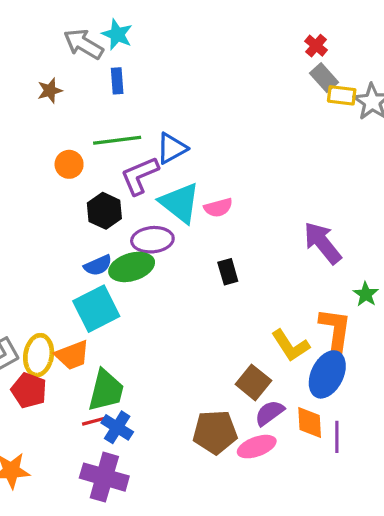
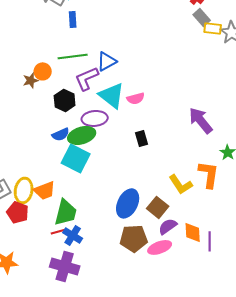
brown star: (50, 91) -> (31, 80), moved
cyan square: (96, 309) -> (76, 158), moved, turned -36
blue ellipse: (327, 374) -> (128, 203), moved

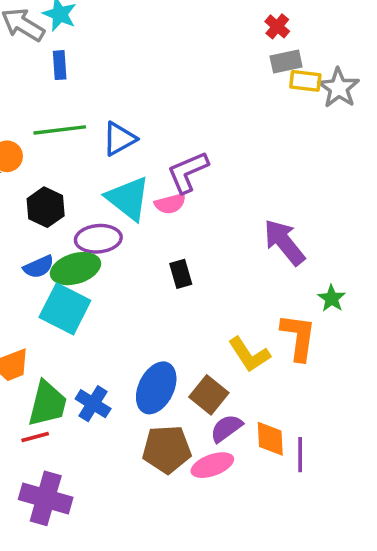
gray rectangle: (202, 17) -> (286, 62), turned -60
purple L-shape: (87, 78) -> (188, 172), moved
blue cross: (73, 235) -> (93, 404), moved

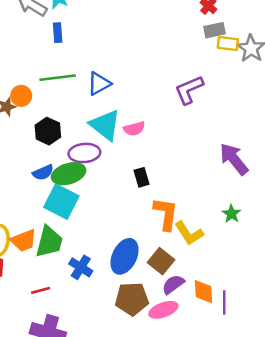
purple L-shape: (188, 172) -> (189, 90), moved
purple arrow: (284, 242) -> (234, 159), moved
green star: (332, 298) -> (232, 214), moved
orange L-shape: (298, 337) -> (166, 214), moved
green trapezoid: (47, 404) -> (49, 242), moved

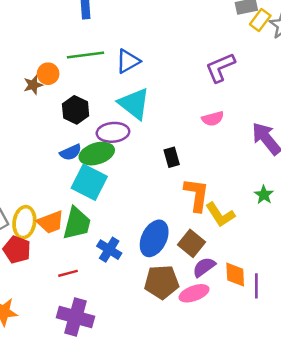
yellow rectangle: (228, 44) -> (260, 20), turned -60
pink semicircle: (134, 129) -> (213, 119), moved

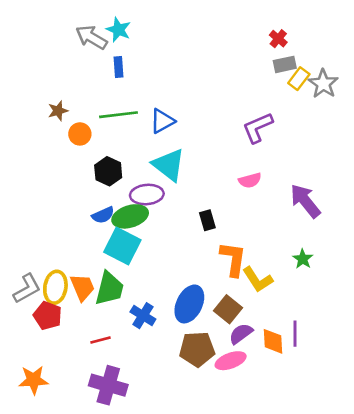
brown star: (33, 85) -> (58, 111), moved
orange trapezoid: (51, 222) -> (82, 287), turned -92
purple line: (256, 286) -> (295, 334), moved

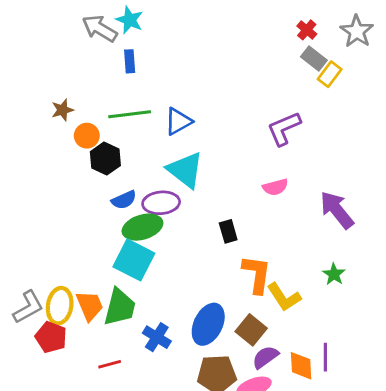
gray rectangle: (285, 64) -> (314, 59), turned 50
gray star: (323, 84) -> (357, 31), moved
black hexagon: (108, 171) -> (105, 159), moved
blue semicircle: (103, 215) -> (124, 200), moved

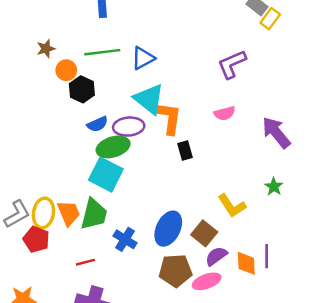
orange L-shape: (257, 274) -> (169, 118), moved

